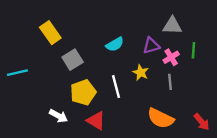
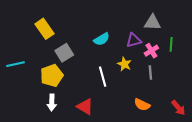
yellow pentagon: (83, 92) -> (52, 76), moved
white arrow: (59, 116) -> (52, 103), turned 63
orange semicircle: (161, 118) -> (142, 105), size x0.7

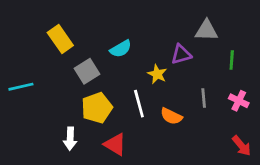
cyan semicircle: (102, 39) -> (121, 49), moved
pink cross: (151, 51) -> (239, 101), moved, turned -32
yellow star: (124, 64) -> (157, 74), moved
yellow pentagon: (52, 76) -> (97, 108), moved
orange semicircle: (142, 105) -> (171, 116), moved

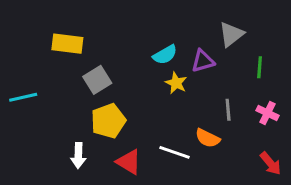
gray triangle: (206, 31) -> (231, 34), turned -40
yellow rectangle: (60, 39) -> (67, 44), turned -48
cyan semicircle: (121, 49) -> (165, 55), moved
white line: (139, 104) -> (174, 152), moved, turned -56
orange semicircle: (171, 116) -> (208, 138), moved

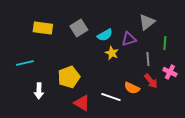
gray square: (97, 80) -> (79, 28), moved
cyan line: (23, 97) -> (25, 63), moved
gray line: (228, 110) -> (148, 59), moved
white arrow: (78, 156) -> (39, 91), moved
red arrow: (271, 163) -> (151, 81), moved

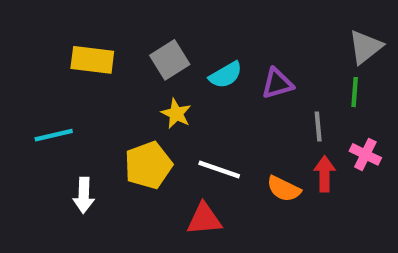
gray triangle: (147, 22) -> (365, 47), moved
yellow star: (112, 53) -> (176, 114), moved
red arrow: (151, 81) -> (325, 174), turned -140
white line: (111, 97) -> (219, 169), moved
red triangle: (82, 103) -> (204, 219), moved, turned -36

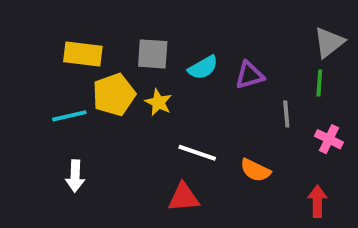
gray square: (170, 60) -> (153, 54), turned 36
cyan line: (54, 135) -> (69, 116), moved
yellow pentagon: (148, 165) -> (114, 95), moved
red arrow: (325, 174) -> (317, 201), moved

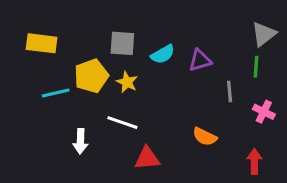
yellow rectangle: (83, 54) -> (42, 43), moved
white line: (197, 153) -> (122, 123), moved
white arrow: (75, 176) -> (80, 141), moved

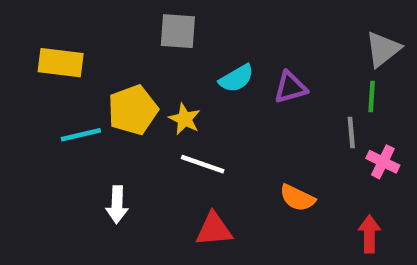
gray square: (122, 43) -> (178, 31), moved
gray line: (230, 92) -> (351, 132), moved
white line: (122, 123) -> (203, 164), moved

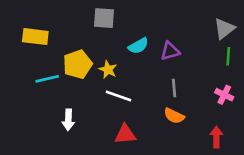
green line: (372, 96) -> (228, 56), moved
gray line: (351, 132) -> (174, 88), moved

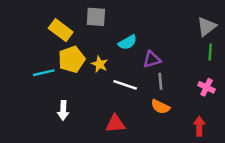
yellow rectangle: (35, 37) -> (61, 30), moved, turned 30
purple triangle: (170, 51) -> (152, 59), moved
white line: (119, 96) -> (125, 85), moved

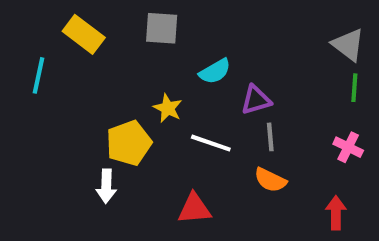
gray triangle: (207, 27) -> (348, 45), turned -45
yellow rectangle: (61, 30) -> (84, 34), moved
yellow pentagon: (72, 59) -> (129, 143), moved
cyan line: (44, 73) -> (39, 75), moved, turned -65

